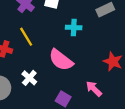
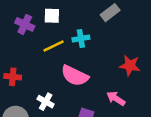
yellow line: (26, 37) -> (54, 46), moved, turned -72

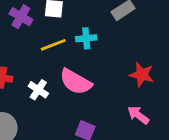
pink arrow: (116, 98) -> (138, 115), moved
white cross: (46, 102) -> (38, 90), moved

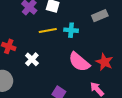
pink semicircle: (76, 82) -> (79, 62), moved

